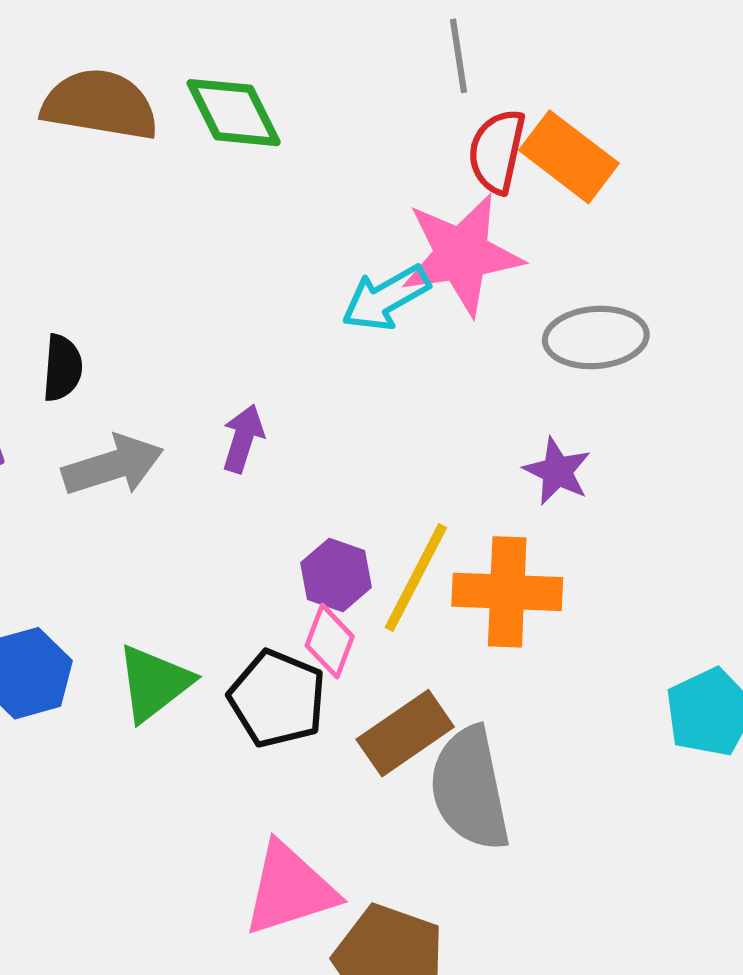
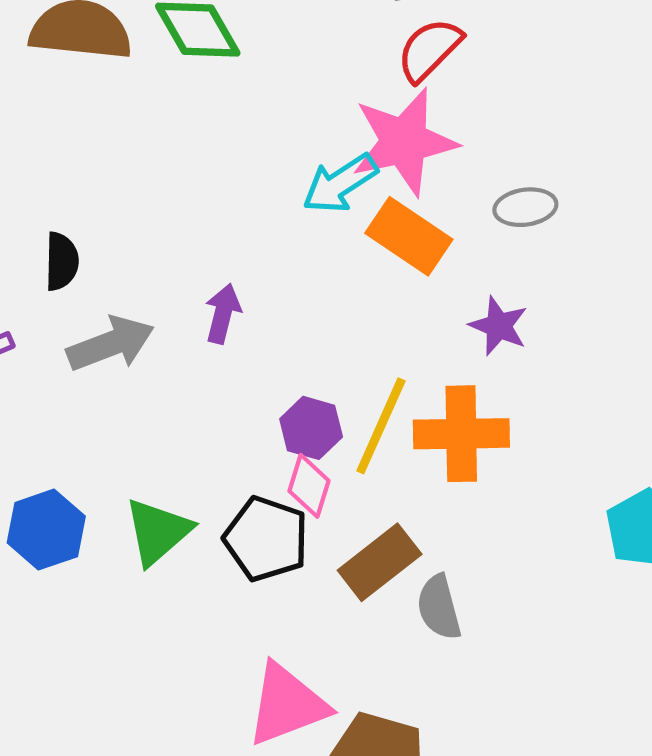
red semicircle: (497, 151) -> (429, 50), turned 36
orange rectangle: (569, 157) -> (409, 236), moved
gray ellipse: (596, 337) -> (525, 207), size x0.7
gray semicircle: (470, 789) -> (439, 607), size x0.6

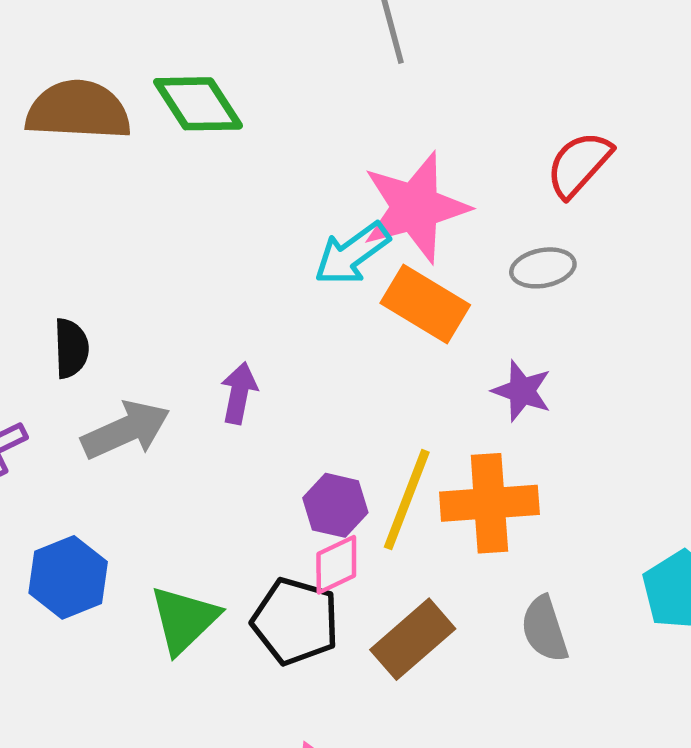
red semicircle: (429, 50) -> (579, 164), moved
pink diamond: (309, 486) -> (336, 565), turned 50
blue hexagon: (46, 530) -> (68, 577), moved
gray semicircle: (439, 607) -> (545, 629), moved

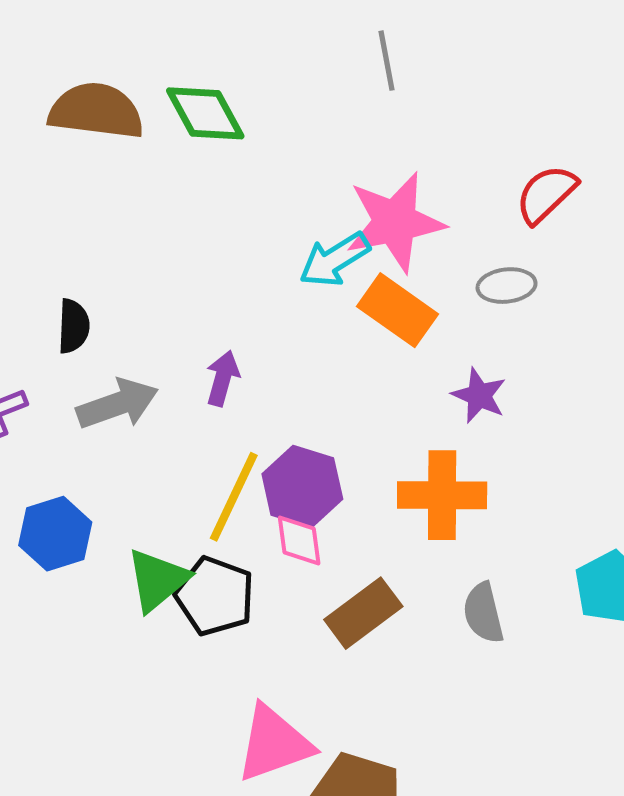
yellow line: (407, 500) -> (234, 497), moved
purple hexagon: (335, 505) -> (302, 487), size x1.4
pink diamond: (336, 565) -> (299, 540), turned -76
black pentagon: (295, 621) -> (215, 596), moved

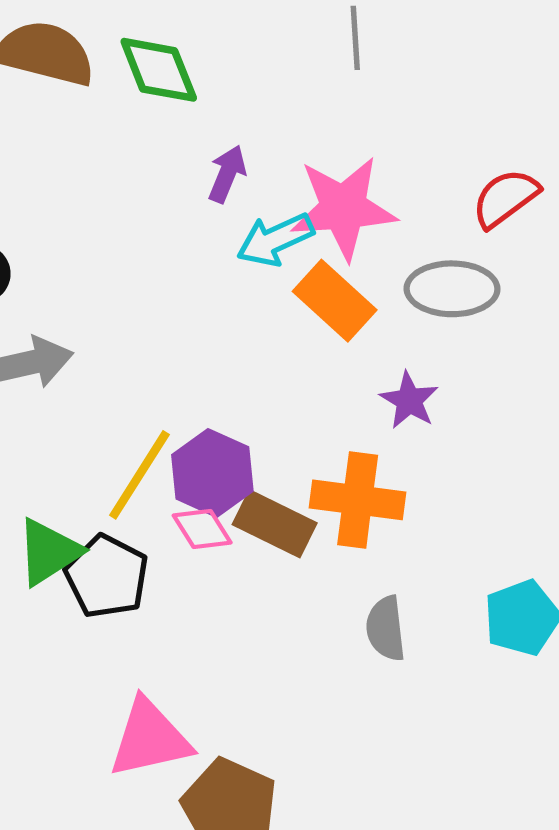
gray ellipse: (507, 286) -> (452, 289), size x1.5
purple arrow: (223, 378) -> (227, 174), moved
pink diamond: (299, 540) -> (202, 529), turned -32
brown rectangle: (363, 613) -> (275, 524), moved, turned 56

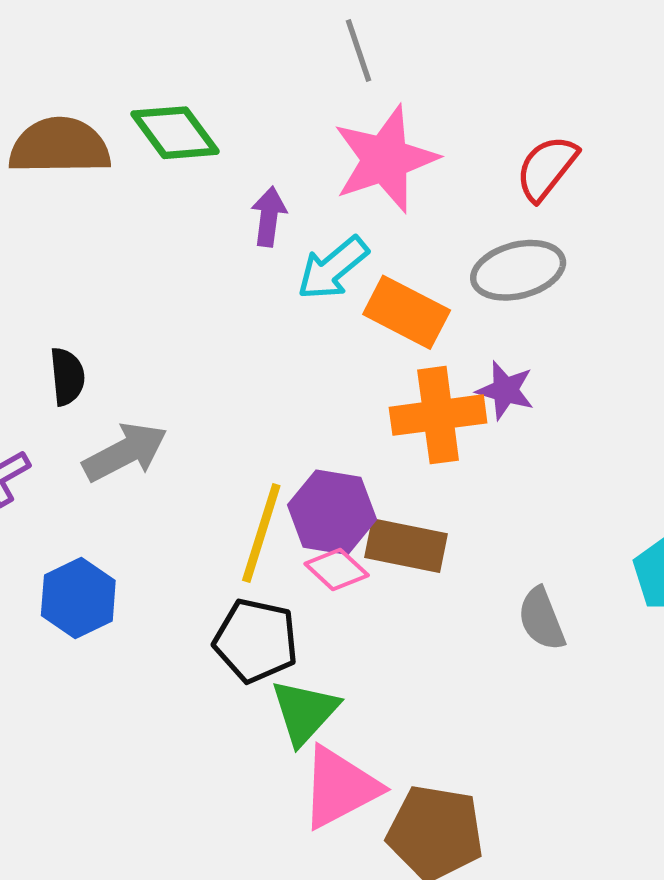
pink star: (343, 208) -> (385, 159), moved
orange cross: (358, 500) -> (438, 415), moved
green triangle: (49, 552) -> (305, 712), moved

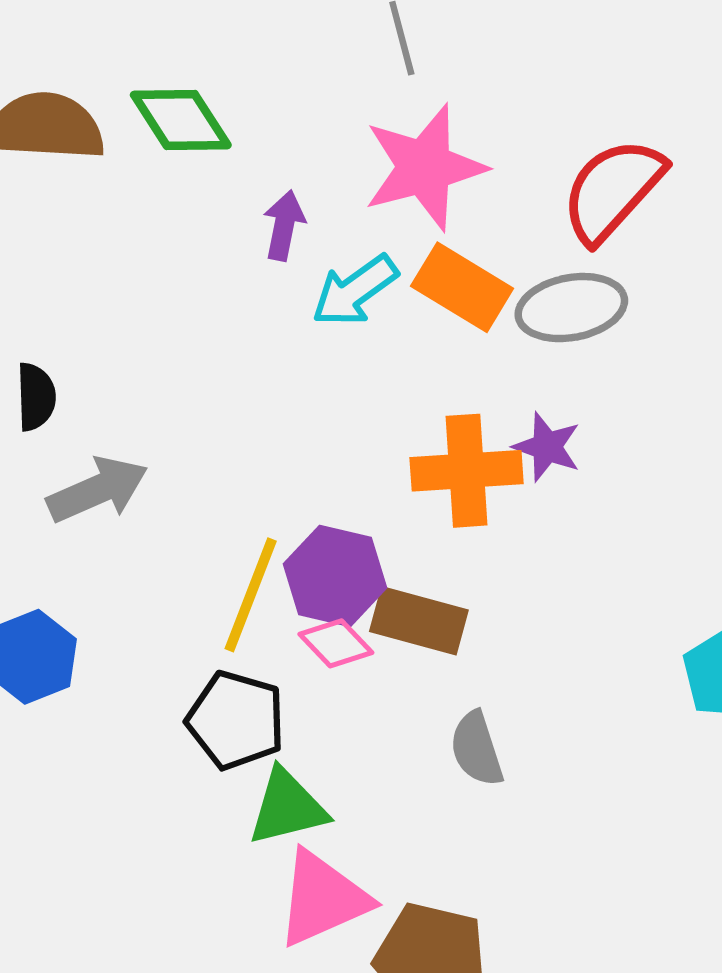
red semicircle: (547, 168) -> (613, 190), size x1.4
orange rectangle: (407, 312) -> (462, 287), moved
gray semicircle: (542, 619) -> (477, 749), moved
green triangle: (305, 712) -> (287, 807), turned 30

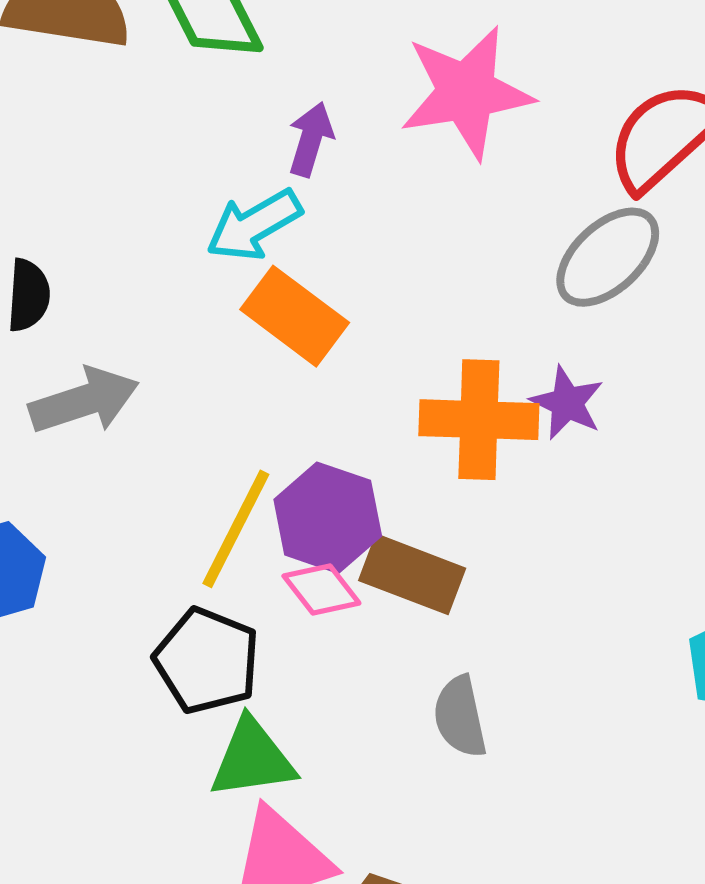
orange rectangle: (462, 287) -> (295, 316), moved
cyan arrow: (355, 291) -> (254, 225), moved
gray ellipse: (571, 308) -> (608, 257), turned -38

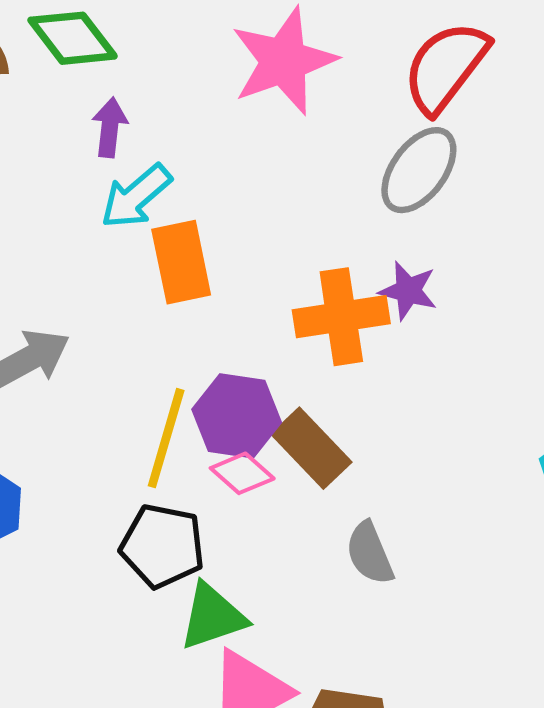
purple arrow: (311, 139) -> (110, 127), moved
orange rectangle: (295, 316) -> (181, 262), turned 52
brown rectangle: (412, 574) -> (311, 448), turned 36

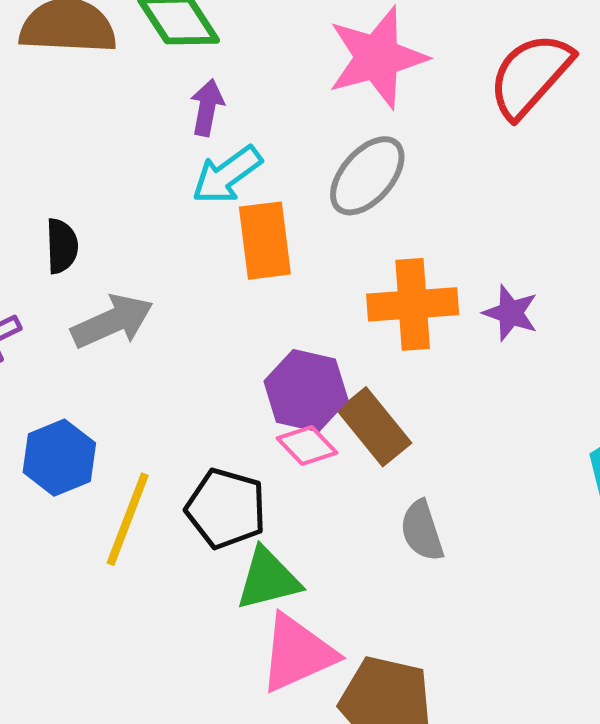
gray ellipse: (419, 170) -> (367, 176), moved
purple star: (408, 291) -> (511, 313), moved
yellow line: (166, 438) -> (128, 519), moved

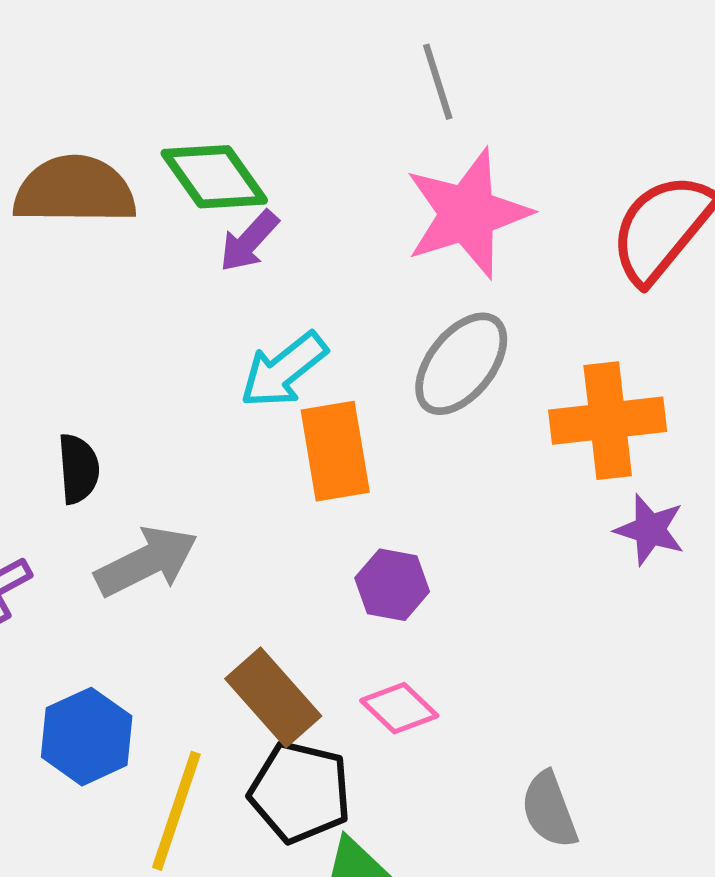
purple arrow: (207, 107) -> (249, 241), moved, turned -146
orange cross: (413, 304) -> (608, 421), moved
purple hexagon: (306, 391) -> (392, 585), moved, size x0.7
brown rectangle: (374, 427) -> (273, 697), moved

